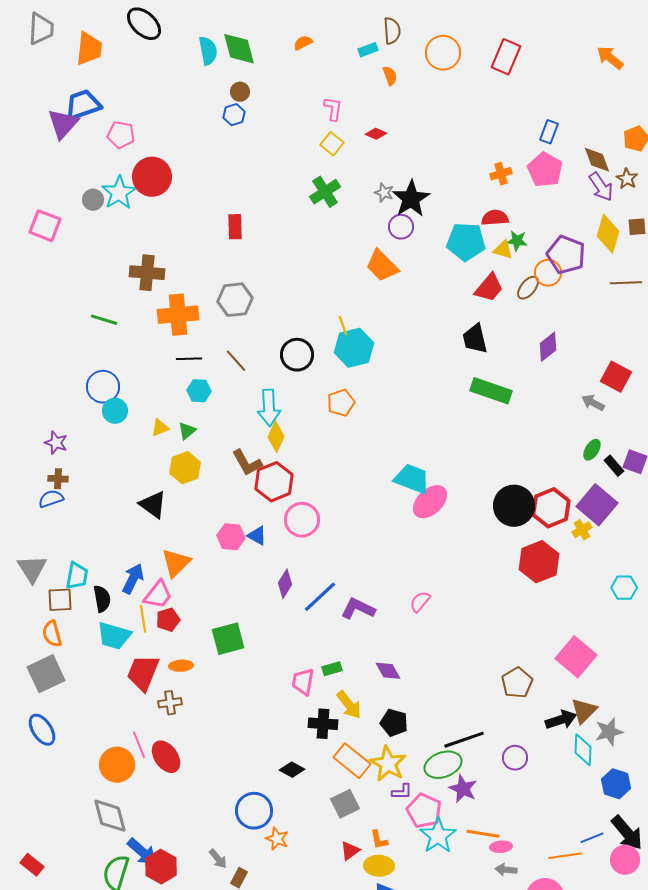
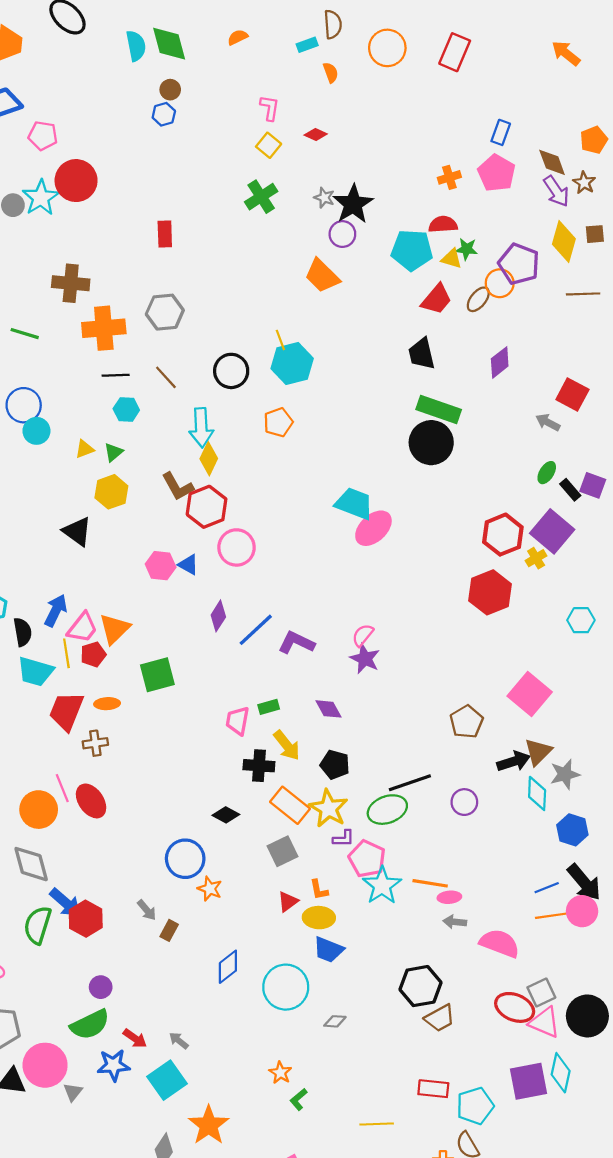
black circle: (514, 506) -> (431, 443), moved
orange triangle: (176, 563) -> (115, 629), moved
purple star: (463, 789) -> (365, 659), moved
orange line: (565, 856) -> (553, 915), moved

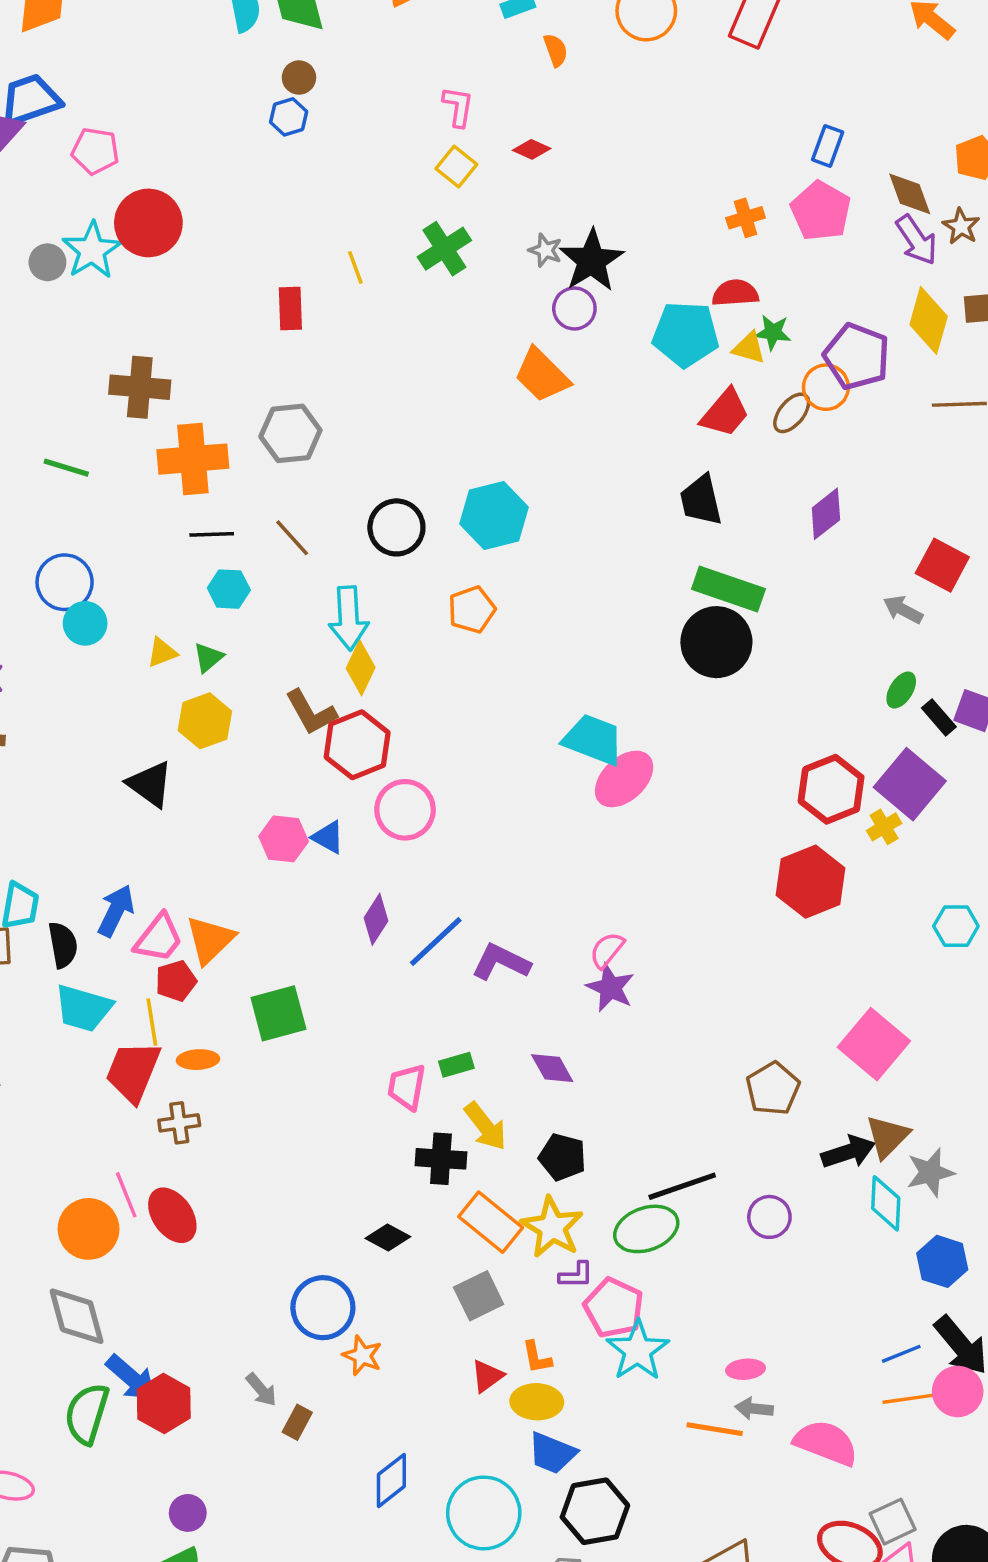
yellow line: (280, 340) -> (355, 267), moved
yellow line: (66, 653) -> (152, 1022), moved
orange line: (430, 883) -> (715, 1429), moved
black hexagon: (420, 986) -> (595, 1511), moved

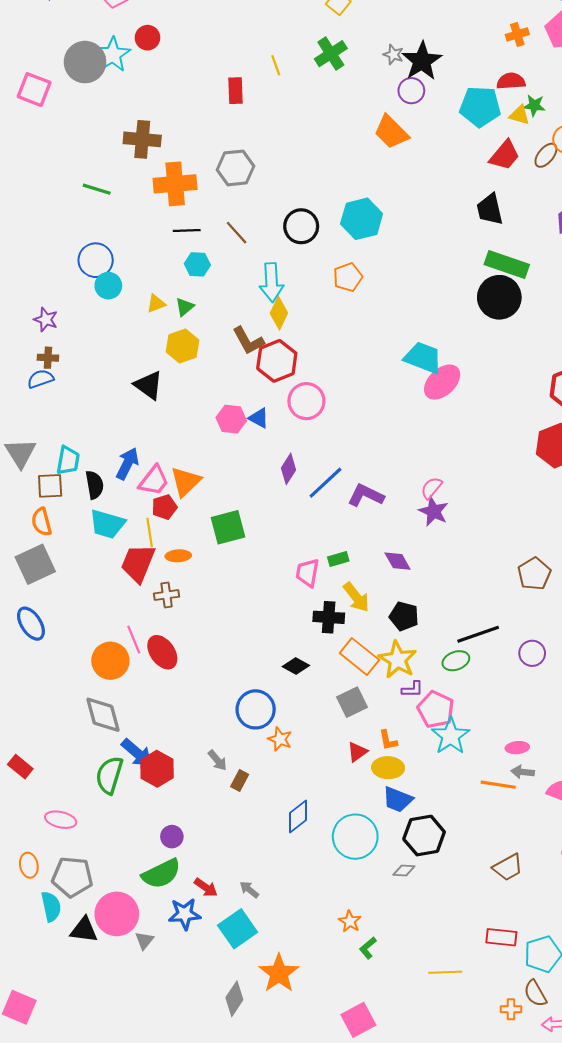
red circle: (148, 223) -> (148, 38), size x0.6
gray circle: (47, 262) -> (85, 62), size x1.8
green ellipse: (646, 1229) -> (456, 661), size x0.7

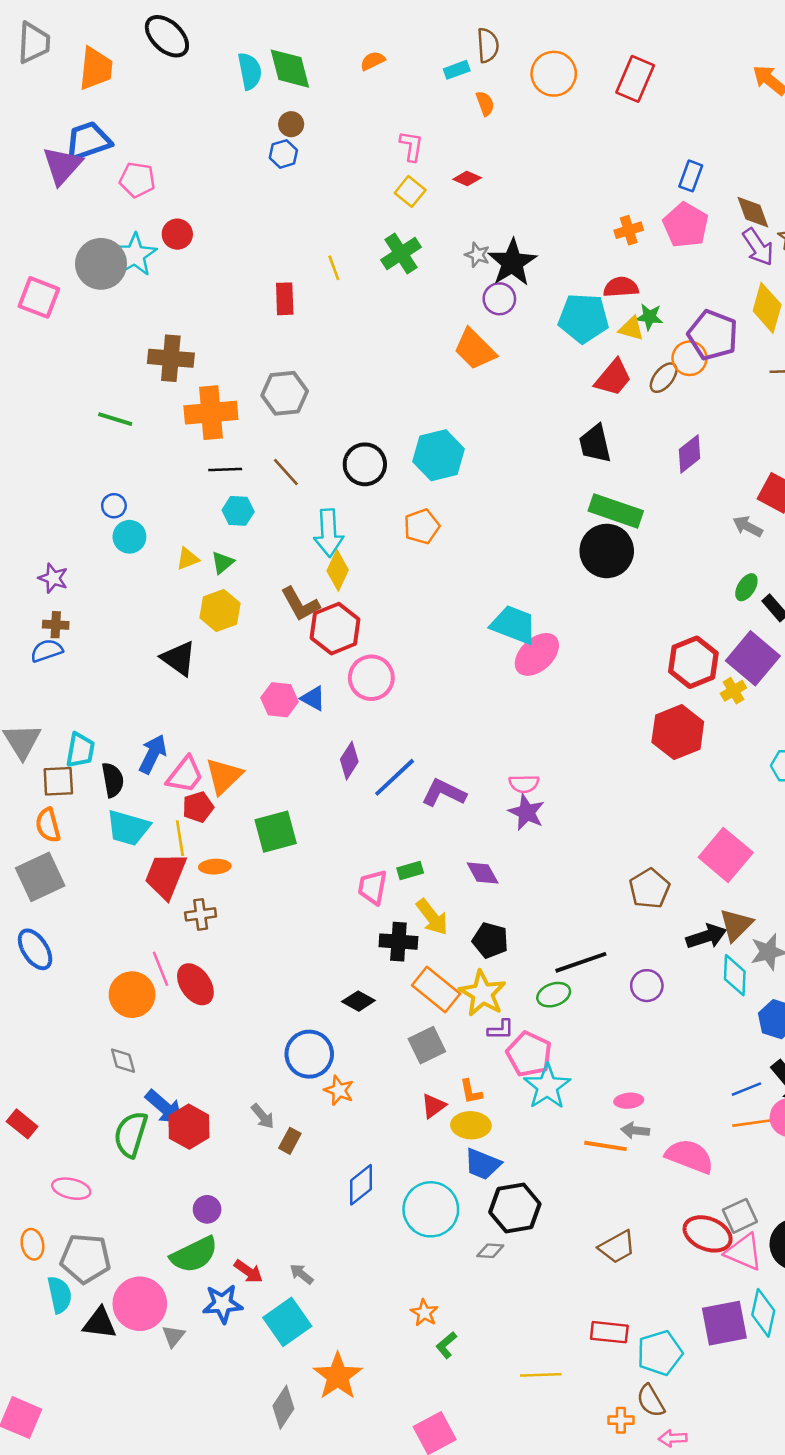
blue circle: (96, 260) -> (114, 506), size x0.6
pink semicircle: (431, 488) -> (524, 784), turned -130
gray diamond: (103, 715) -> (123, 1061), size x0.6

